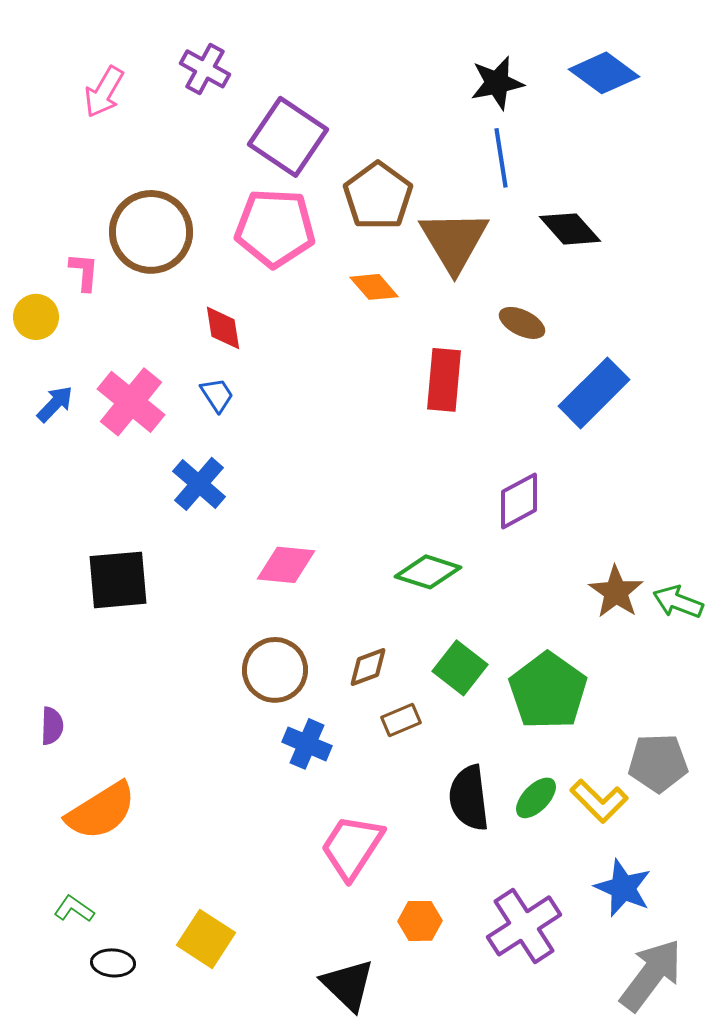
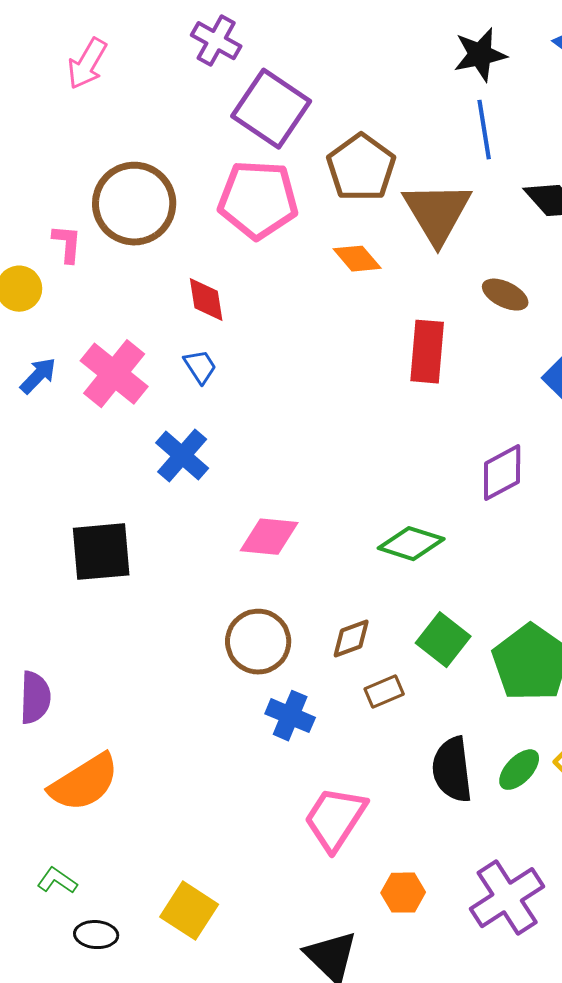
purple cross: (205, 69) -> (216, 41), moved
purple semicircle: (52, 726) -> (35, 698), size x1.4

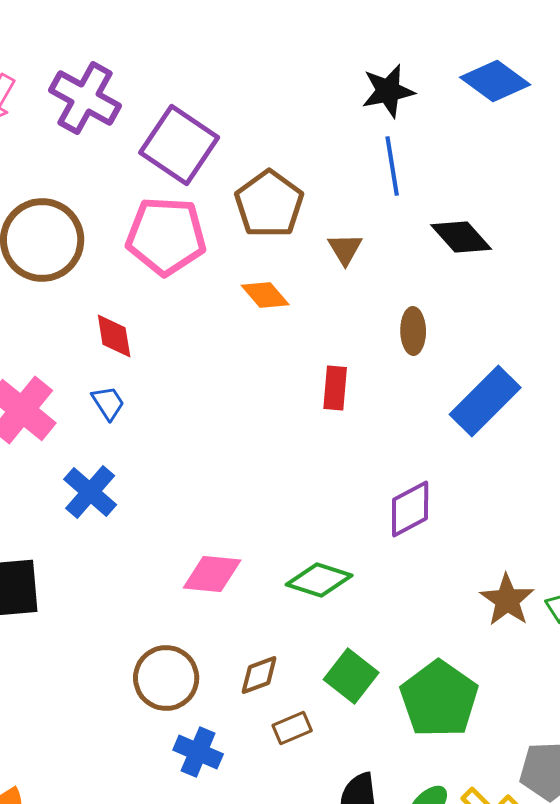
purple cross: (216, 41) -> (85, 98), moved, size x1.4
brown triangle: (437, 213) -> (345, 249), size x0.5
brown ellipse: (505, 295) -> (413, 331), turned 63
red rectangle: (427, 352) -> (335, 388), size x0.7
pink diamond: (269, 537) -> (212, 574), moved

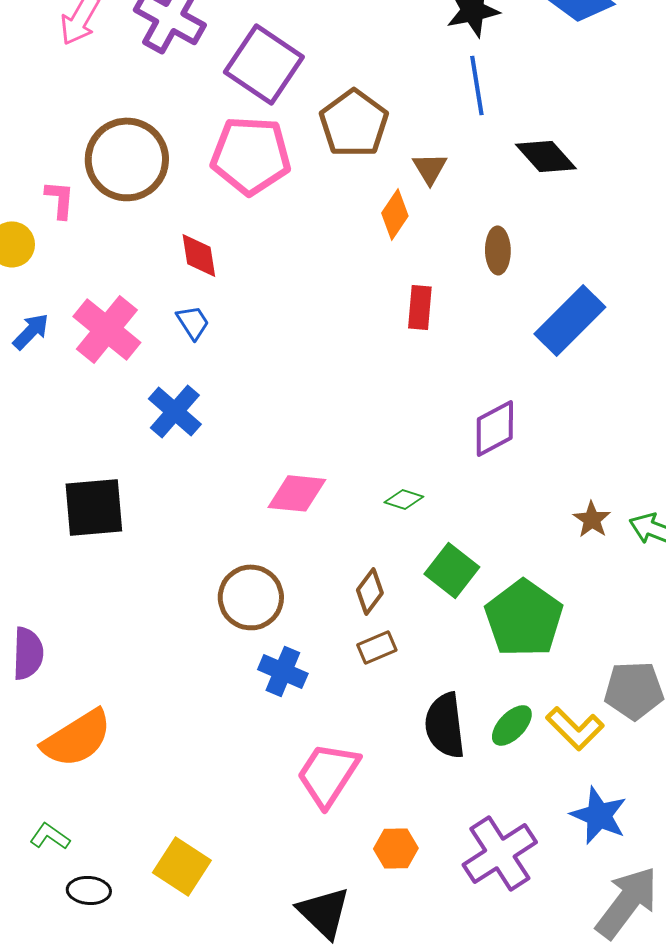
orange diamond: (265, 295) -> (395, 214), moved, turned 75
green diamond: (319, 580) -> (404, 499), size x0.6
brown star: (507, 600) -> (592, 519), size x0.7
brown diamond: (259, 675) -> (370, 591), moved, turned -33
green square: (351, 676) -> (452, 570), moved

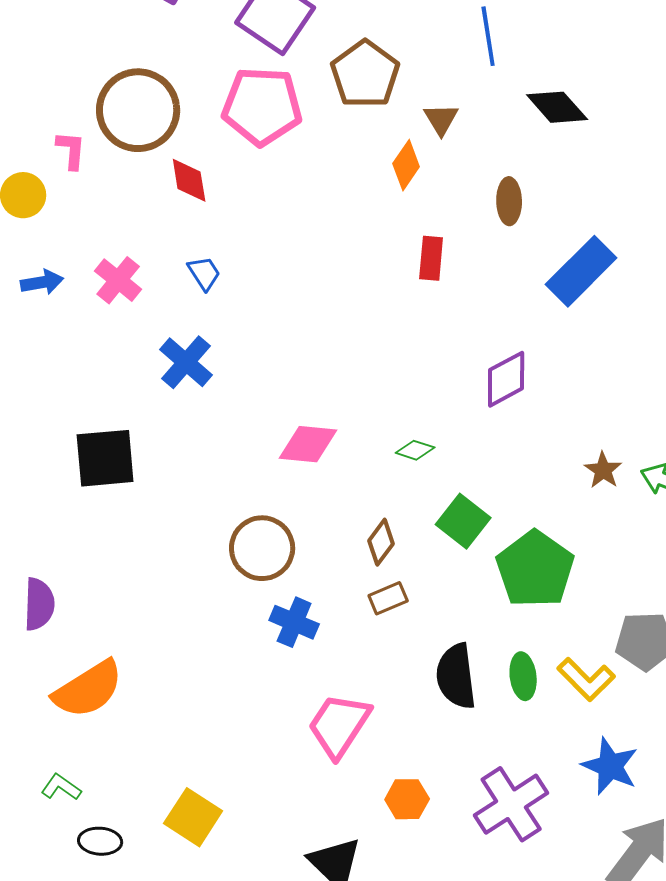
red diamond: (199, 255) -> (189, 180), moved
pink cross: (107, 329) -> (118, 280), size x0.7
blue arrow: (31, 331) -> (42, 282), turned 36
green ellipse: (512, 725) -> (523, 676), turned -51

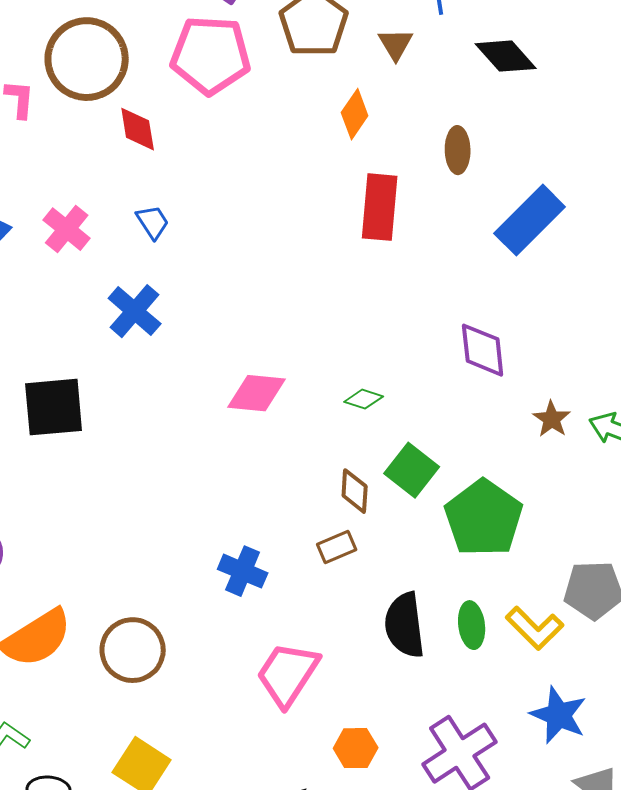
brown triangle: (441, 119) -> (396, 44), moved
red rectangle: (431, 258) -> (380, 207), size x1.5
purple diamond: (506, 379) -> (483, 350), moved, turned -68
brown diamond: (381, 542) -> (355, 491), moved, turned -33
brown circle: (262, 548) -> (133, 650), moved

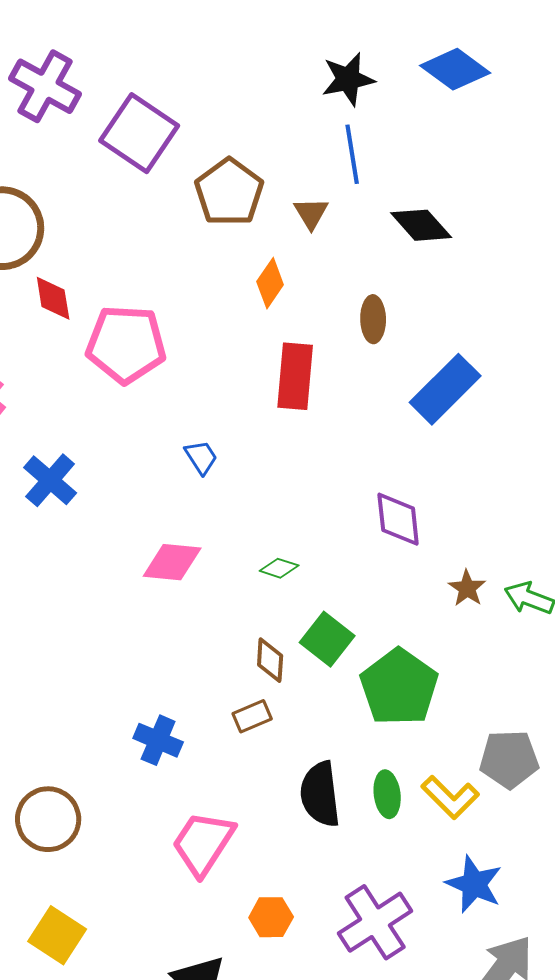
pink pentagon: (211, 55) -> (126, 344), moved
blue trapezoid: (153, 222) -> (201, 457), moved

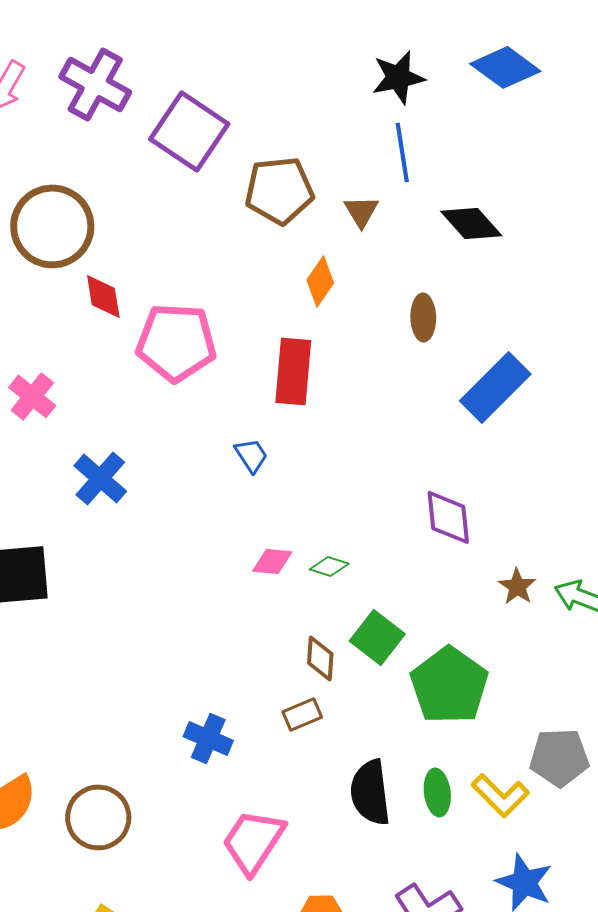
brown pentagon: (229, 192) -> (279, 190), turned 30
red rectangle: (295, 376) -> (293, 371), moved
pink diamond: (172, 562) -> (272, 561), moved, size x0.7

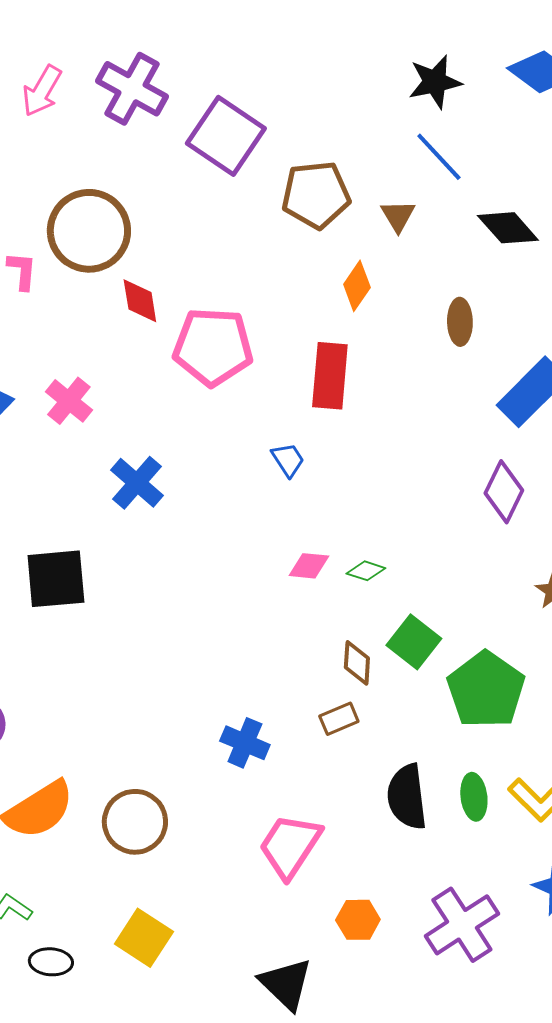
blue line: (402, 152) -> (439, 157), turned -34
purple diamond: (448, 517) -> (504, 492), moved, turned 32

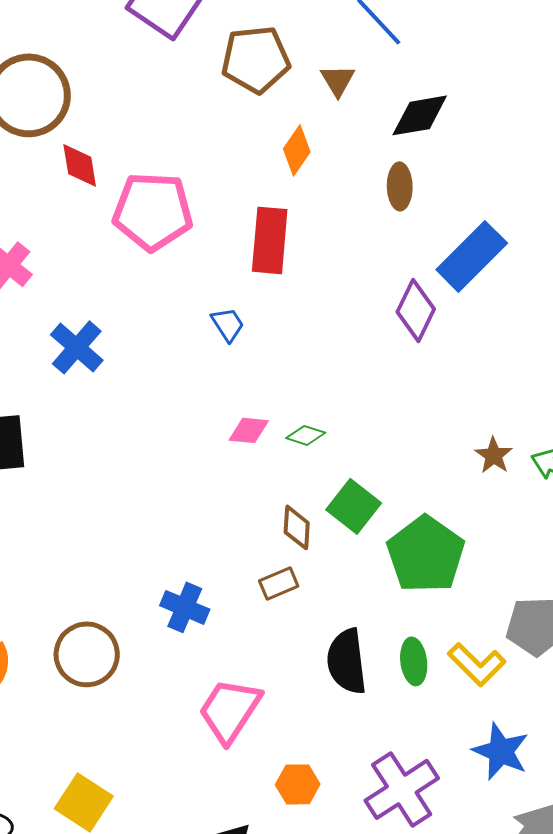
black diamond: (508, 228) -> (420, 115), moved, turned -58
purple diamond: (504, 492) -> (416, 310), moved
brown circle: (135, 822) -> (87, 654), moved

